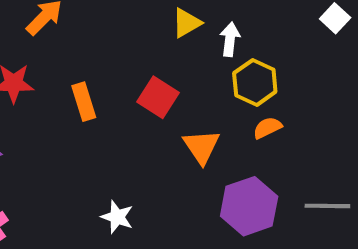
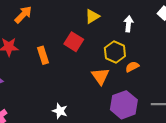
white arrow: (230, 39) -> (128, 24), moved
yellow hexagon: (255, 82) -> (115, 52), moved
red square: (158, 97) -> (74, 42), moved

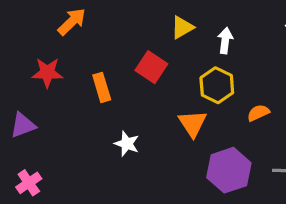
white arrow: (128, 24) -> (225, 41), moved
orange semicircle: (132, 67) -> (258, 113), moved
white star: (60, 111) -> (127, 144), moved

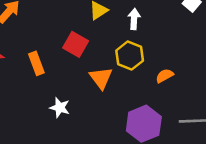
orange triangle: (193, 123) -> (101, 78), moved

